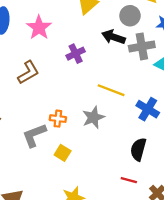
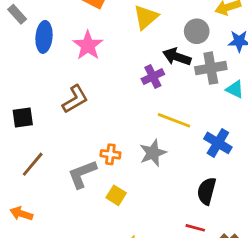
purple cross: (76, 54) -> (153, 77), moved

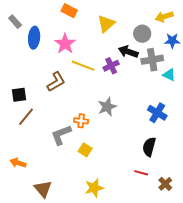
yellow line: (174, 120) -> (83, 66), moved
gray star: (153, 153) -> (107, 107), moved
brown line: (33, 164) -> (26, 117), moved

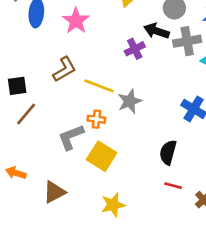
yellow line: (83, 66) -> (99, 86), moved
black semicircle: (149, 147) -> (168, 152), moved
yellow square: (85, 150) -> (102, 156), size x1.6
brown triangle: (43, 189) -> (54, 192), moved, turned 42

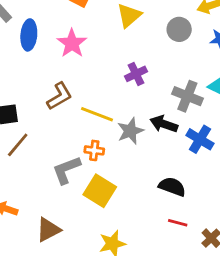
black arrow: (157, 31) -> (164, 124), moved
gray cross: (187, 41) -> (187, 96), moved, turned 32
black semicircle: (168, 152) -> (172, 187), turned 95

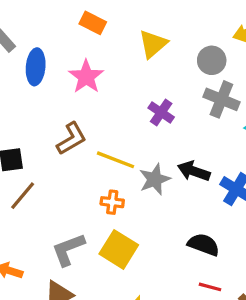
purple cross: (136, 74) -> (161, 112), turned -30
gray cross: (187, 96) -> (221, 99), moved
gray L-shape: (66, 170) -> (68, 249), moved

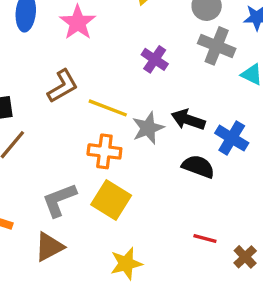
orange cross: (112, 202) -> (104, 151), size x1.4
black semicircle: (204, 245) -> (198, 166), moved

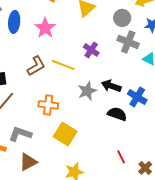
yellow line: (108, 108) -> (63, 65), moved
orange cross: (104, 151) -> (48, 105), moved
gray L-shape: (59, 200) -> (20, 134), moved, turned 40
red line: (205, 238) -> (121, 157), turned 48

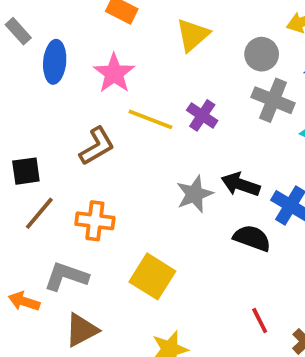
yellow line: (63, 65) -> (150, 119), moved
orange cross: (48, 105) -> (95, 221), moved

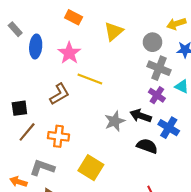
purple cross: (202, 115) -> (157, 95), moved

